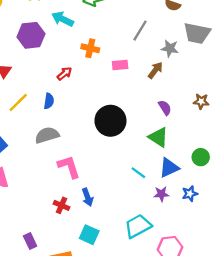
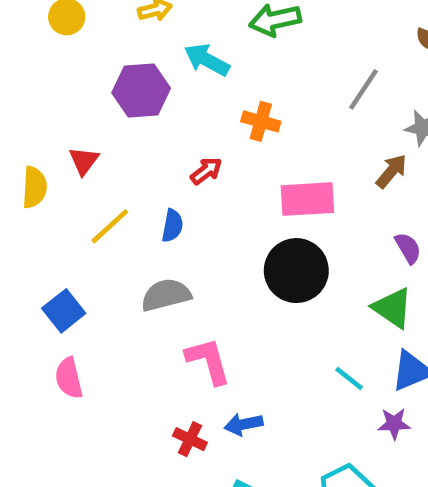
pink rectangle: (120, 65) -> (307, 199), moved, size x1.6
blue arrow: (88, 197) -> (244, 424), turned 96

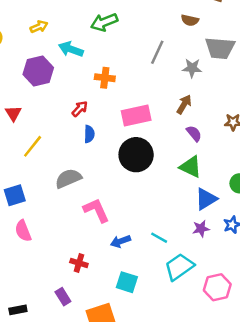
brown arrow: (391, 171) -> (184, 104), moved
blue semicircle: (172, 226) -> (89, 134), moved
blue square: (64, 311) -> (15, 195), turned 30
cyan line: (349, 378) -> (159, 238), moved
red cross: (190, 439) -> (79, 263), moved

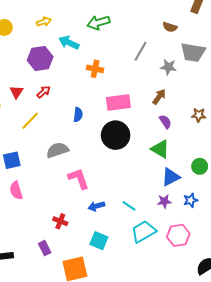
red arrow: (80, 109) -> (44, 92), moved
pink hexagon: (217, 287) -> (178, 235), moved

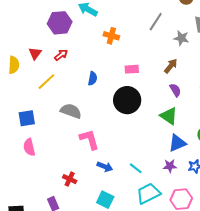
pink rectangle: (118, 103) -> (132, 69), size x0.6
gray semicircle: (57, 150) -> (71, 111), turned 35
blue arrow: (96, 206) -> (105, 167), turned -147

